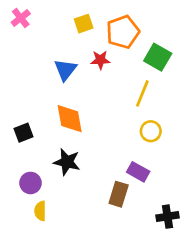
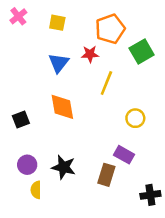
yellow square: (84, 24) -> (57, 23), moved, turned 30
green square: (158, 57) -> (142, 52), turned 30
yellow line: (142, 93) -> (106, 83), moved
black star: (67, 162) -> (64, 167), moved

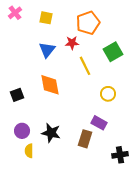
green square: (142, 52) -> (113, 52), moved
yellow line: (106, 83) -> (85, 66), turned -48

